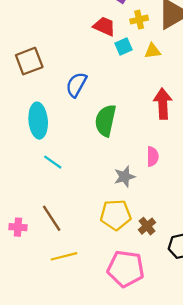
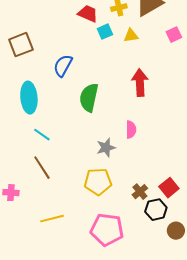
brown line: (52, 218) -> (42, 168), moved
brown cross: (147, 226) -> (140, 192), moved

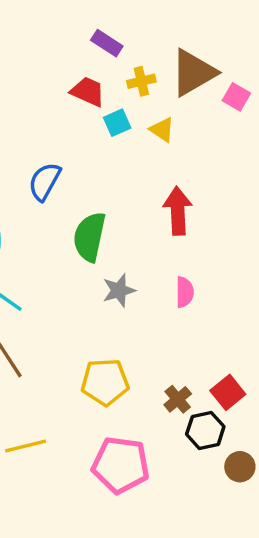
pink square: (174, 35) -> (236, 97), moved, turned -35
yellow triangle: (131, 36) -> (162, 130), turned 42
pink semicircle: (131, 130) -> (185, 292), moved
gray star: (106, 148) -> (119, 290), moved

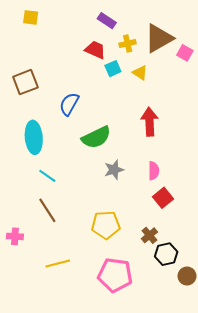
green semicircle: (90, 237) -> (96, 137), turned -128
red square: (228, 392) -> (163, 198), moved

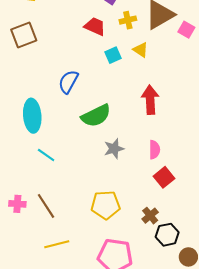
cyan square: (113, 69) -> (113, 55), moved
brown square: (25, 82) -> (24, 35), moved
brown line: (47, 210) -> (46, 206), moved
pink cross: (15, 236) -> (17, 204), moved

